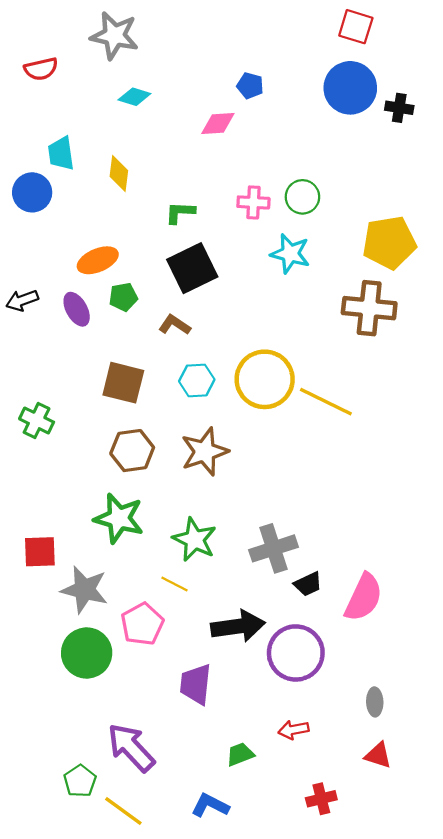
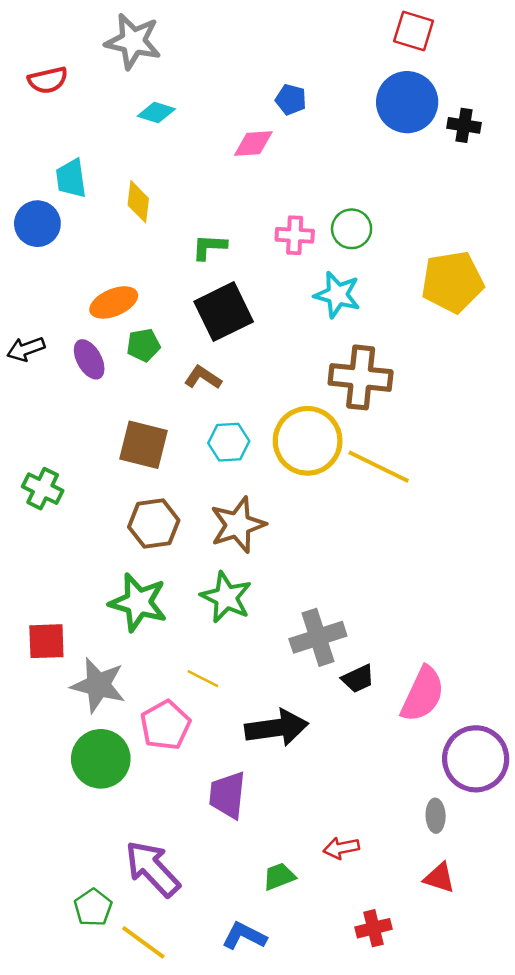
brown cross: (369, 308) -> (361, 377), moved
green star: (195, 540) -> (226, 597), moved
purple circle: (296, 653) -> (476, 759), moved

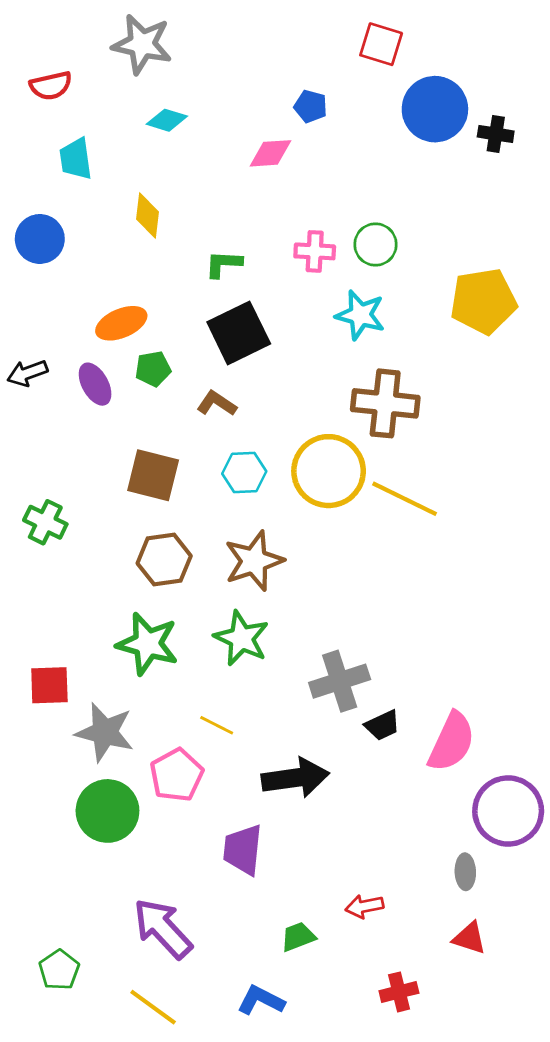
red square: (414, 31) -> (381, 44), moved
cyan trapezoid: (71, 178) -> (76, 159), moved
green pentagon: (93, 907) -> (59, 970), moved

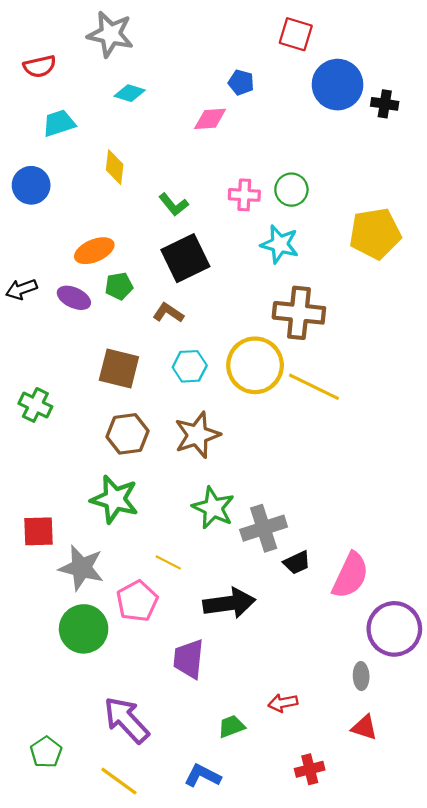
cyan trapezoid: (76, 159) -> (59, 123), turned 80
green L-shape: (224, 264) -> (174, 205), turned -132
purple ellipse: (95, 384) -> (74, 298), turned -36
green star: (241, 638) -> (213, 508), moved

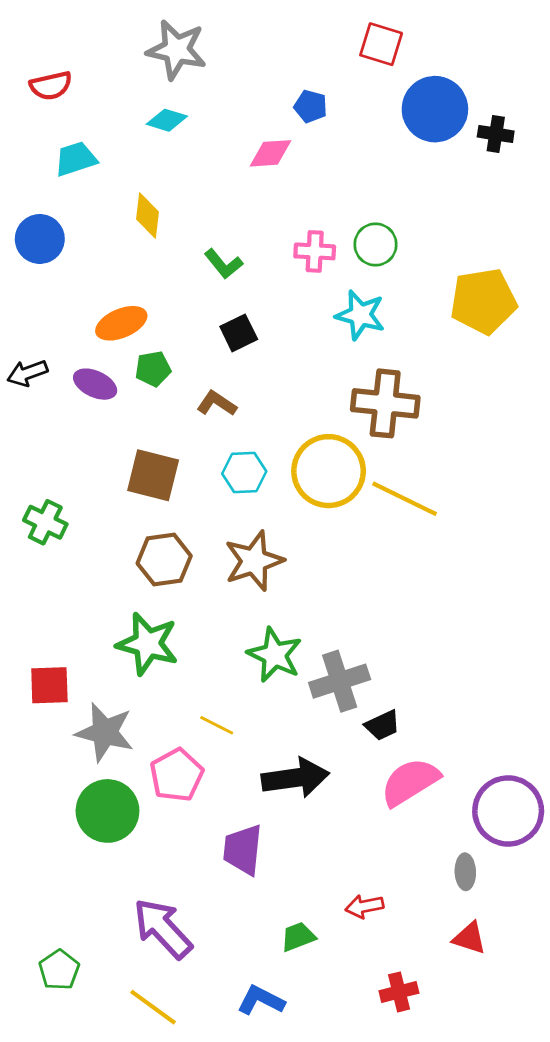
gray star: (110, 34) -> (177, 50), moved
black square: (185, 258) -> (239, 333), size x0.6
pink semicircle: (350, 575) -> (410, 782), moved, turned -147

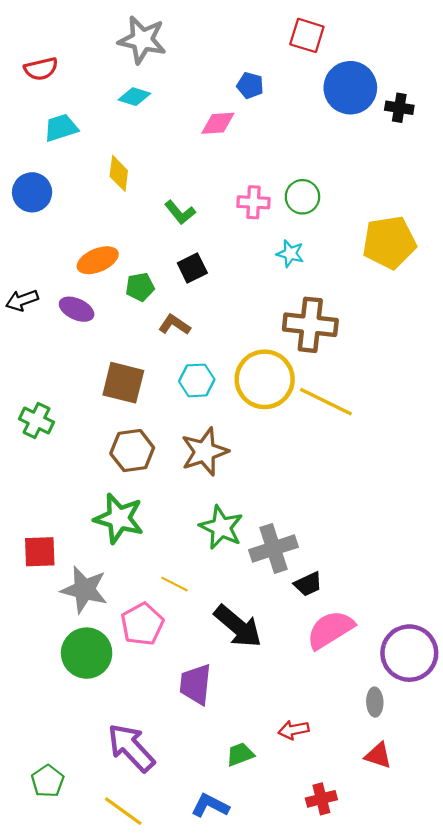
cyan star: (360, 315) -> (290, 254), size x0.7
green pentagon: (153, 369) -> (140, 287), moved
black arrow: (295, 778) -> (238, 626), turned 48

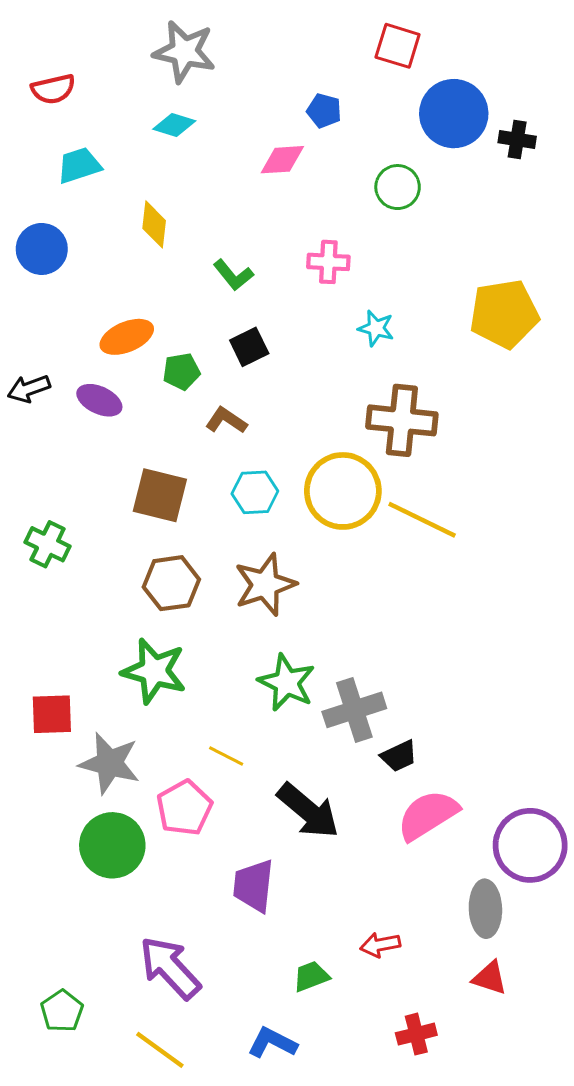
green circle: (302, 197) -> (398, 187), moved
gray ellipse: (375, 702) -> (485, 909), size x1.5

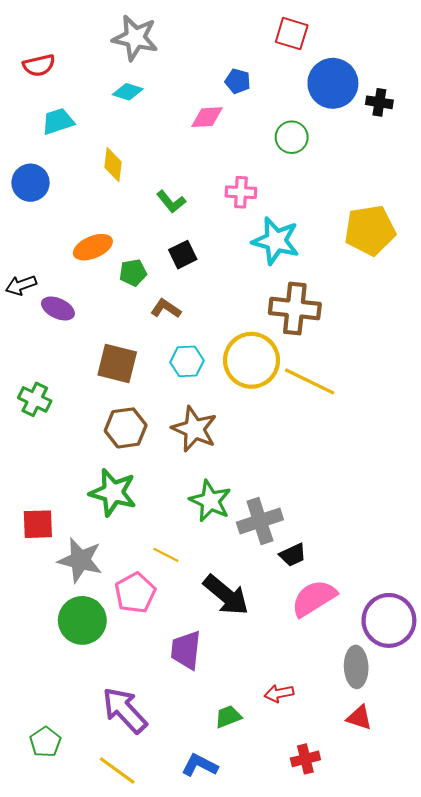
cyan star: (376, 328) -> (276, 241), size x1.8
purple ellipse: (99, 400) -> (58, 309), moved
brown star: (265, 585) -> (194, 429), turned -30

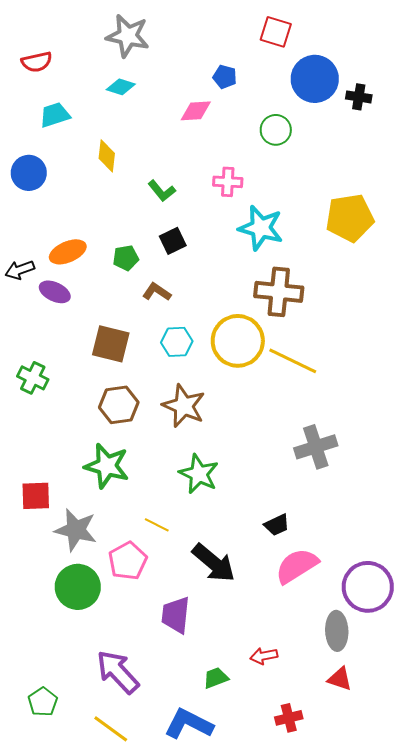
orange ellipse: (93, 247) -> (68, 252), moved
gray cross: (260, 521) -> (316, 447), moved
blue L-shape: (200, 765) -> (189, 724), size x1.4

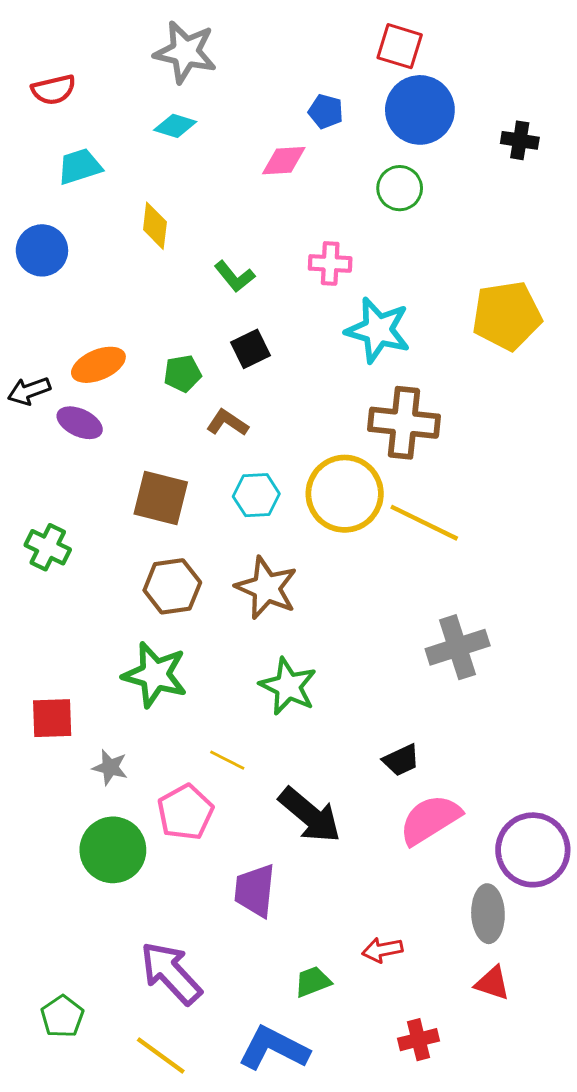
blue circle: (315, 79) -> (420, 110), moved
gray star: (76, 530) -> (110, 767), size x0.6

